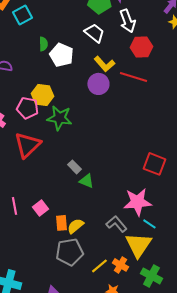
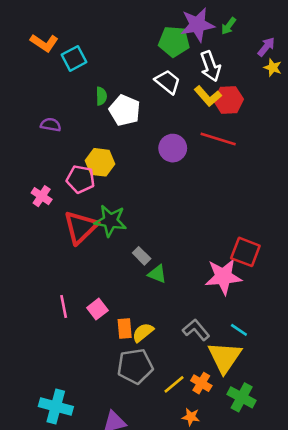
yellow L-shape: (104, 64) -> (208, 96), moved
green star: (59, 118) -> (110, 221), moved
pink star: (137, 202) -> (223, 277), moved

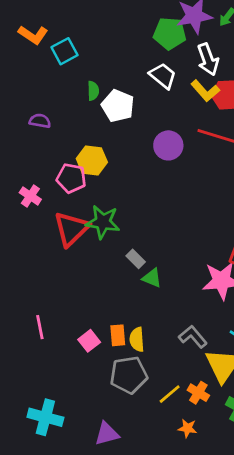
pink line: (64, 306) -> (40, 327), moved
pink square: (97, 309) -> (89, 341), moved
yellow semicircle: (143, 332) -> (137, 339), turned -55

